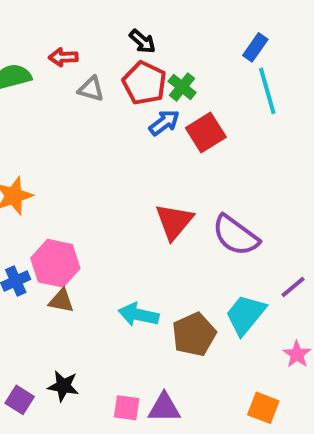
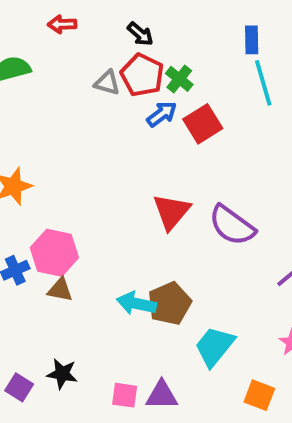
blue rectangle: (255, 47) -> (252, 40), turned -36
red arrow: (63, 57) -> (62, 24), moved
gray triangle: (91, 89) -> (107, 83), moved
cyan trapezoid: (245, 315) -> (214, 346), moved
brown pentagon: (194, 334) -> (170, 303), moved

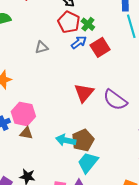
gray triangle: (107, 83) -> (41, 47), moved, turned -32
cyan trapezoid: (214, 346) -> (88, 162), moved

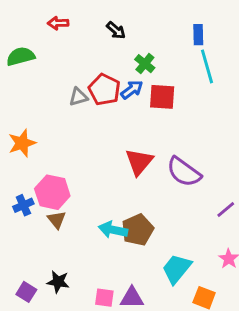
red pentagon: (69, 22) -> (104, 90), moved
red square: (100, 47) -> (162, 97), turned 36
brown triangle: (26, 133) -> (57, 220), turned 40
cyan trapezoid: (88, 162) -> (177, 269), moved

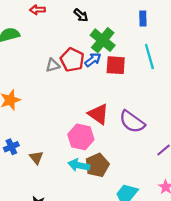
green cross: (145, 64) -> (103, 40), size x1.6
cyan line: (207, 66) -> (149, 56), moved
red triangle: (139, 162) -> (98, 114), turned -35
pink hexagon: (52, 192) -> (81, 137), moved

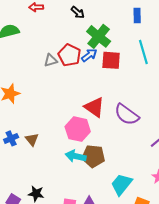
brown triangle: (36, 158) -> (32, 139), moved
brown pentagon: (97, 165) -> (93, 156), turned 30

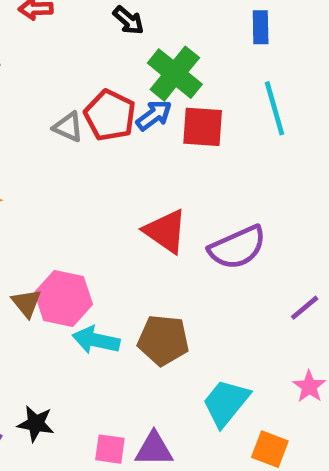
gray triangle: (51, 60) -> (68, 127), turned 40
purple semicircle: (127, 114) -> (237, 247), turned -60
pink hexagon: (78, 129) -> (64, 298), moved
cyan arrow: (76, 156) -> (96, 340), moved

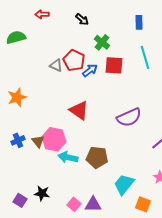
green cross: (175, 74) -> (102, 42), size x0.7
blue arrow: (154, 115) -> (90, 70), moved
red triangle: (166, 231) -> (79, 110), moved
pink square: (110, 449) -> (74, 204), turned 32

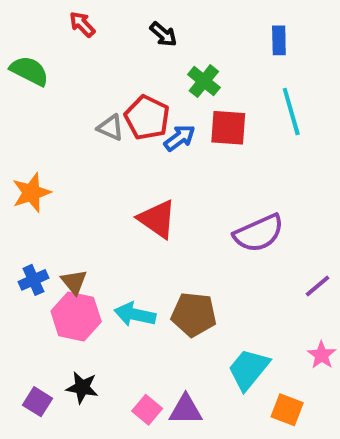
red arrow: (42, 14) -> (82, 24), turned 48
green semicircle: (16, 37) -> (29, 71), turned 42
pink hexagon: (54, 139) -> (76, 316), moved

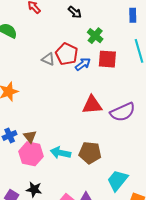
red triangle: (157, 219) -> (92, 105), moved, turned -40

